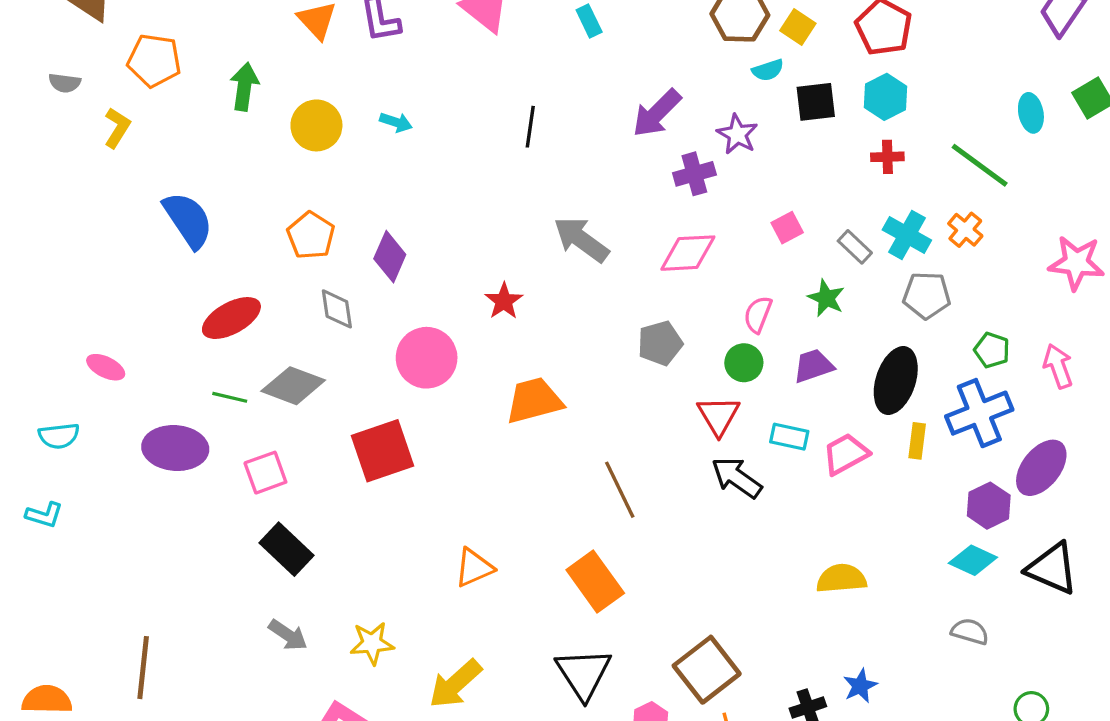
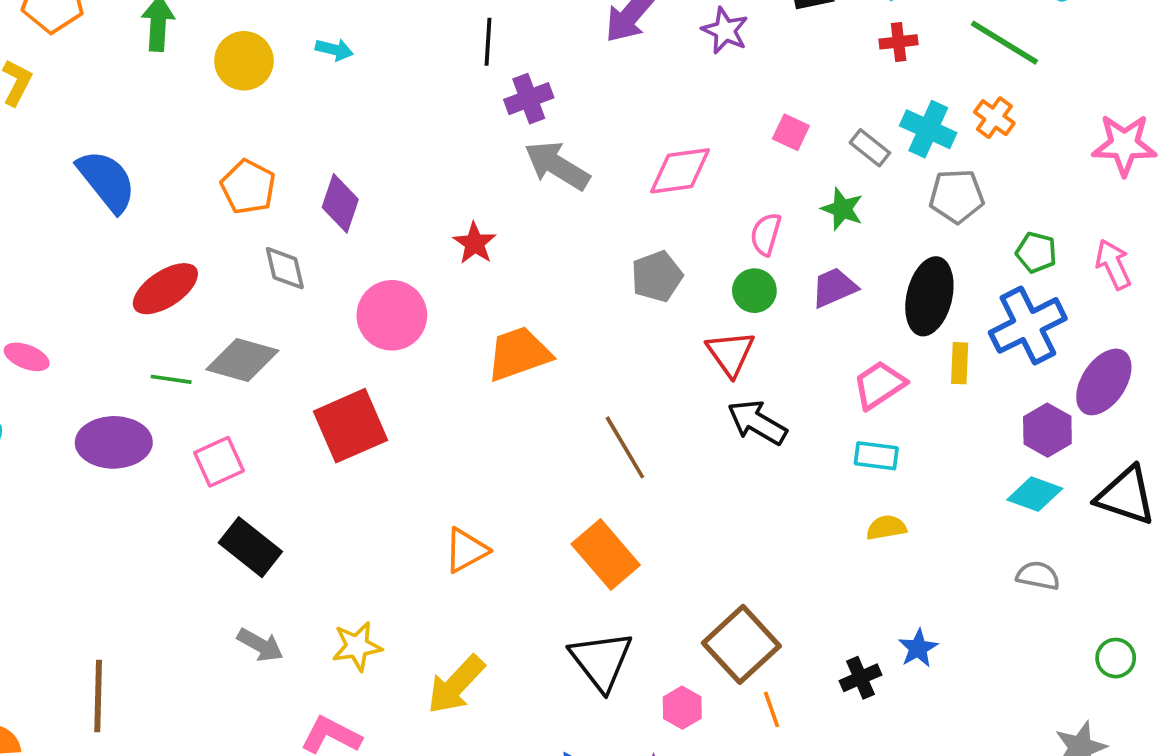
purple cross: (694, 174) -> (529, 99), moved
pink square: (787, 228) -> (791, 132), turned -32
cyan rectangle: (789, 437) -> (876, 456), moved
yellow semicircle: (841, 579) -> (886, 528), size x0.7

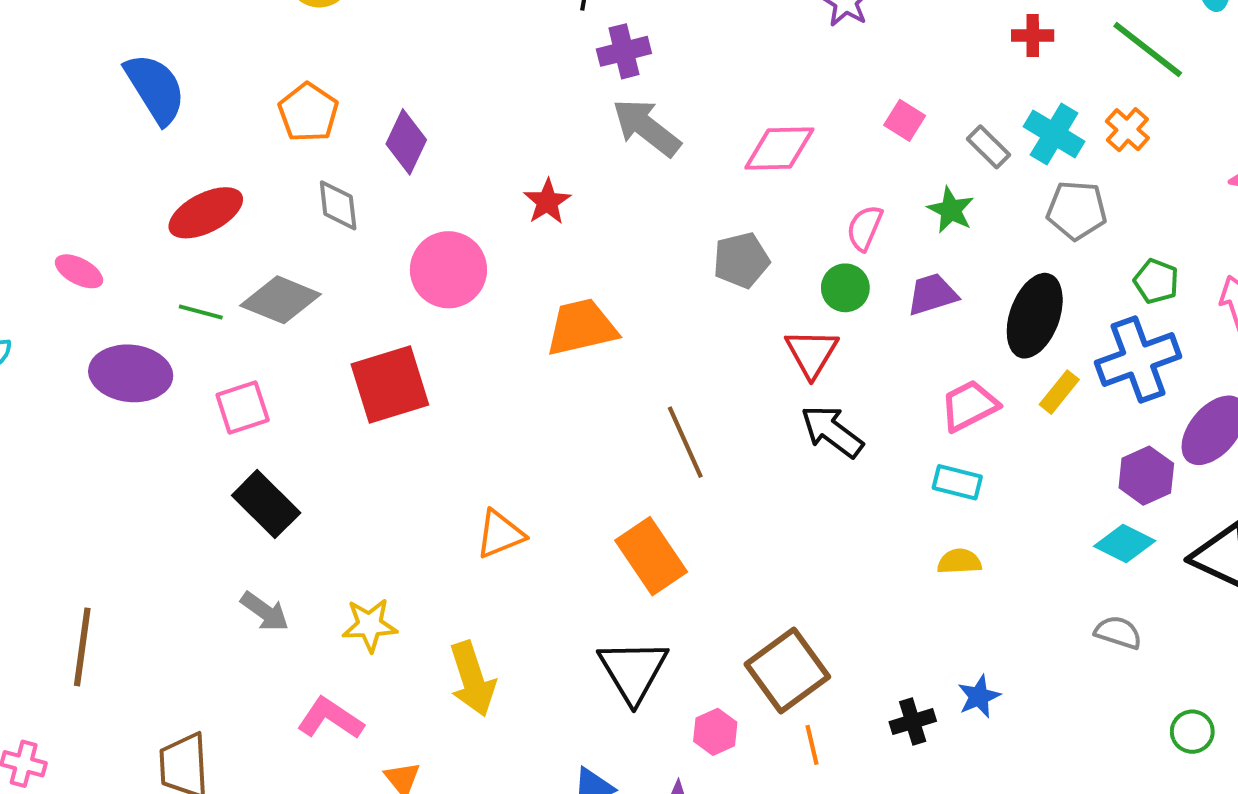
pink ellipse: (27, 357) -> (79, 271), moved
yellow rectangle: (960, 363) -> (1059, 392), turned 30
yellow arrow: (456, 685) -> (472, 679), turned -68

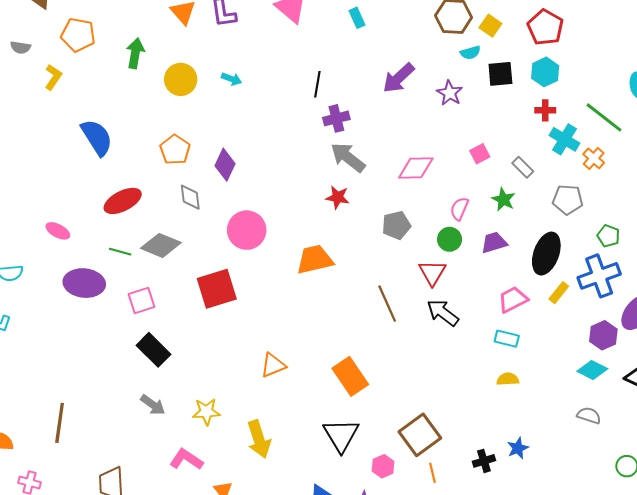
pink square: (905, 120) -> (480, 154), turned 30
cyan cross: (1054, 134) -> (565, 139), moved
red star: (547, 202) -> (338, 197), moved, turned -30
brown line: (685, 442) -> (387, 304), moved

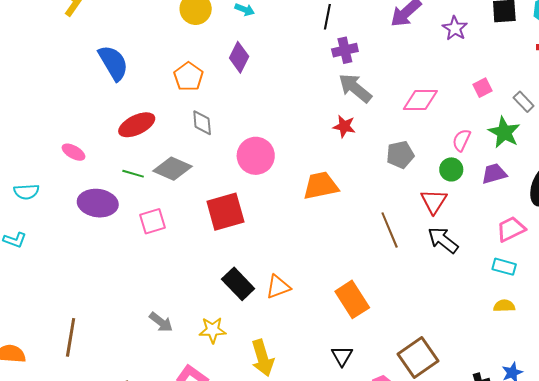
purple diamond: (225, 165) -> (239, 57), moved
green star: (503, 200) -> (504, 132), size x1.4
black rectangle: (153, 350) -> (238, 284), moved
black triangle: (341, 435) -> (342, 356), size x0.6

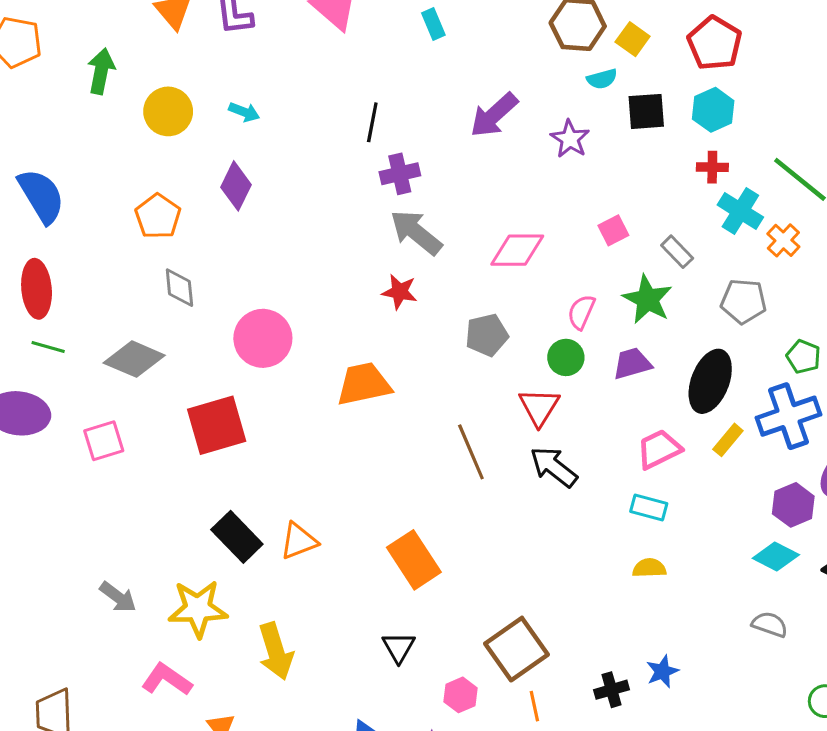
red ellipse: (137, 125) -> (37, 289), moved, turned -69
green line: (133, 174) -> (48, 347), moved
yellow star: (213, 330) -> (198, 609), size x1.4

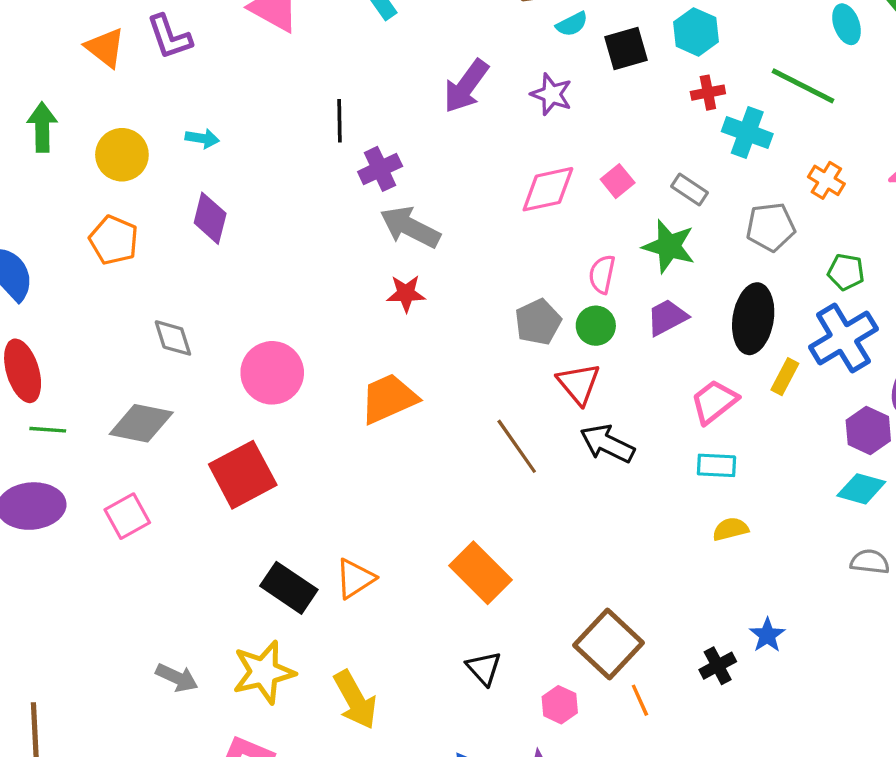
orange pentagon: (158, 216) -> (114, 240), moved
orange cross: (783, 240) -> (826, 180), moved
pink diamond: (517, 250) -> (548, 189), moved
gray pentagon: (487, 335) -> (538, 322), moved

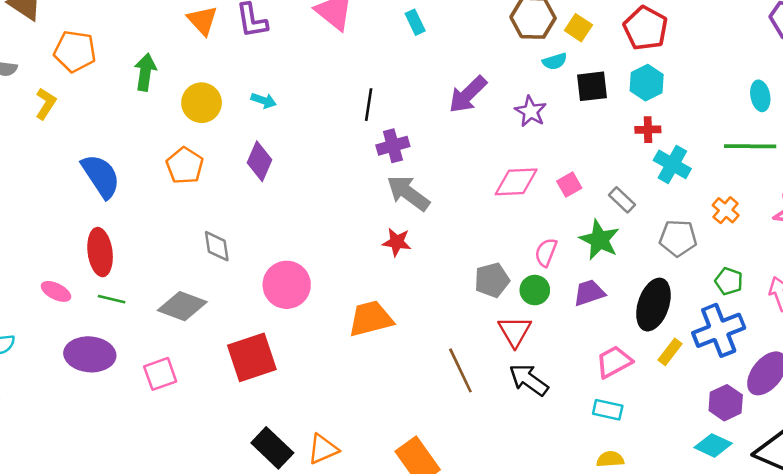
green line: (803, 86) -> (750, 146), moved, turned -36

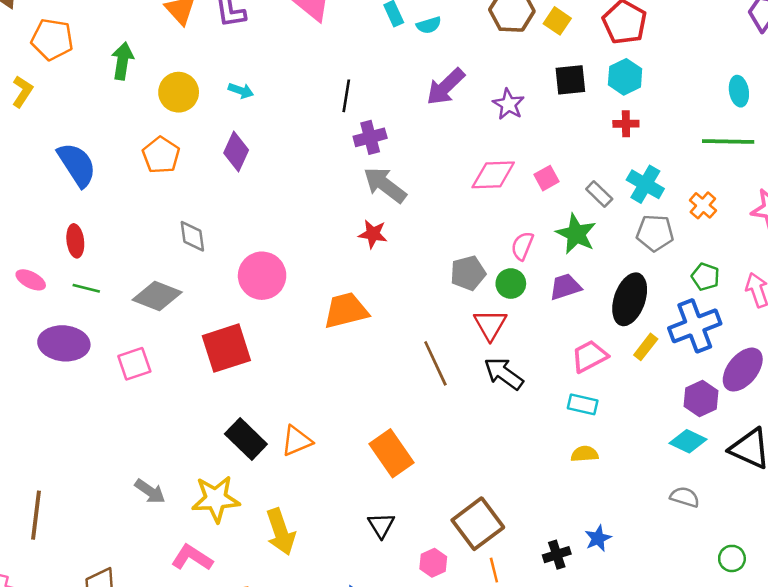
cyan semicircle: (555, 61) -> (429, 25), moved
cyan cross: (672, 164) -> (645, 184), moved
red ellipse: (100, 252) -> (75, 241), size x0.7

